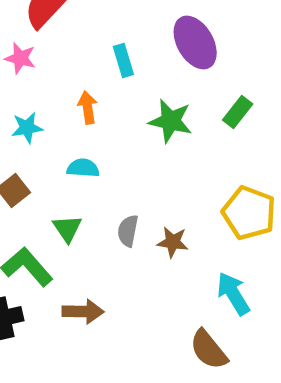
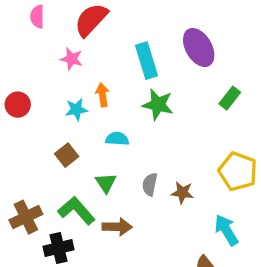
cyan rectangle: (123, 60) -> (147, 61), size x1.5
orange arrow: (88, 108) -> (102, 95), moved
green star: (170, 121) -> (158, 105), moved
brown arrow: (83, 312) -> (117, 227), moved

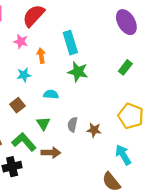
purple ellipse: (199, 48) -> (126, 22), moved
orange arrow: (102, 95) -> (41, 56), moved

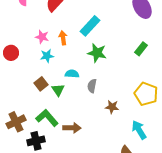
pink star: (21, 42) -> (42, 37), moved
cyan rectangle: (70, 43) -> (90, 26), turned 60
green triangle: (43, 123) -> (58, 90), moved
gray semicircle: (72, 125) -> (92, 86), moved

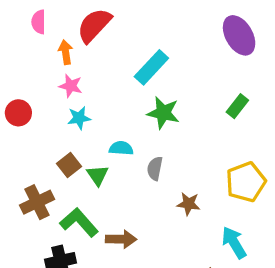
orange arrow: (63, 38) -> (66, 52), moved
yellow pentagon: (146, 94) -> (246, 182), turned 30
brown cross: (16, 122) -> (37, 202), moved

